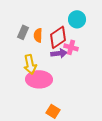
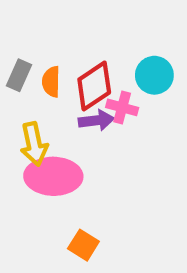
cyan circle: (77, 19) -> (154, 75), moved

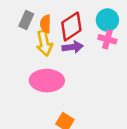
pink cross: (122, 107) -> (107, 39), moved
yellow arrow: (34, 144) -> (44, 43), moved

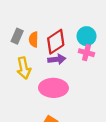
yellow arrow: (44, 43) -> (24, 68), moved
pink ellipse: (47, 81) -> (53, 88), moved

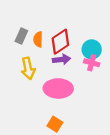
cyan circle: (86, 36) -> (92, 49), moved
pink cross: (86, 53) -> (92, 63), moved

